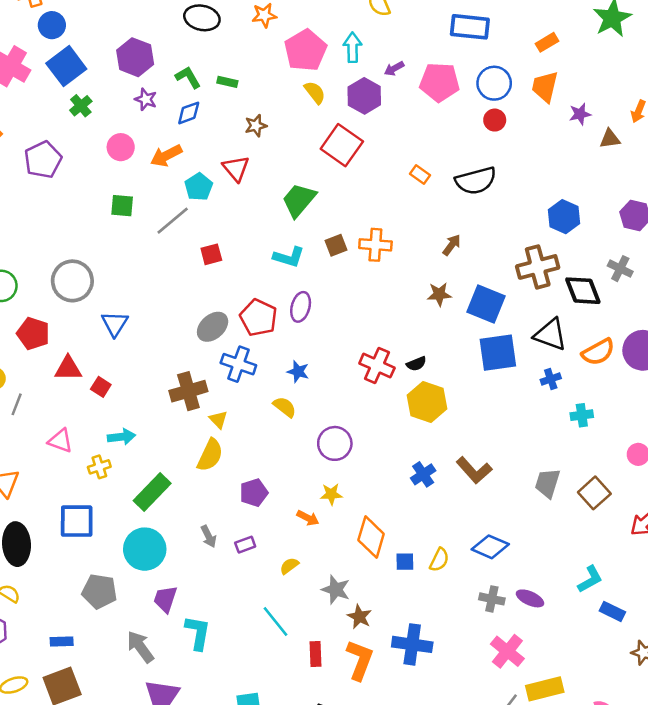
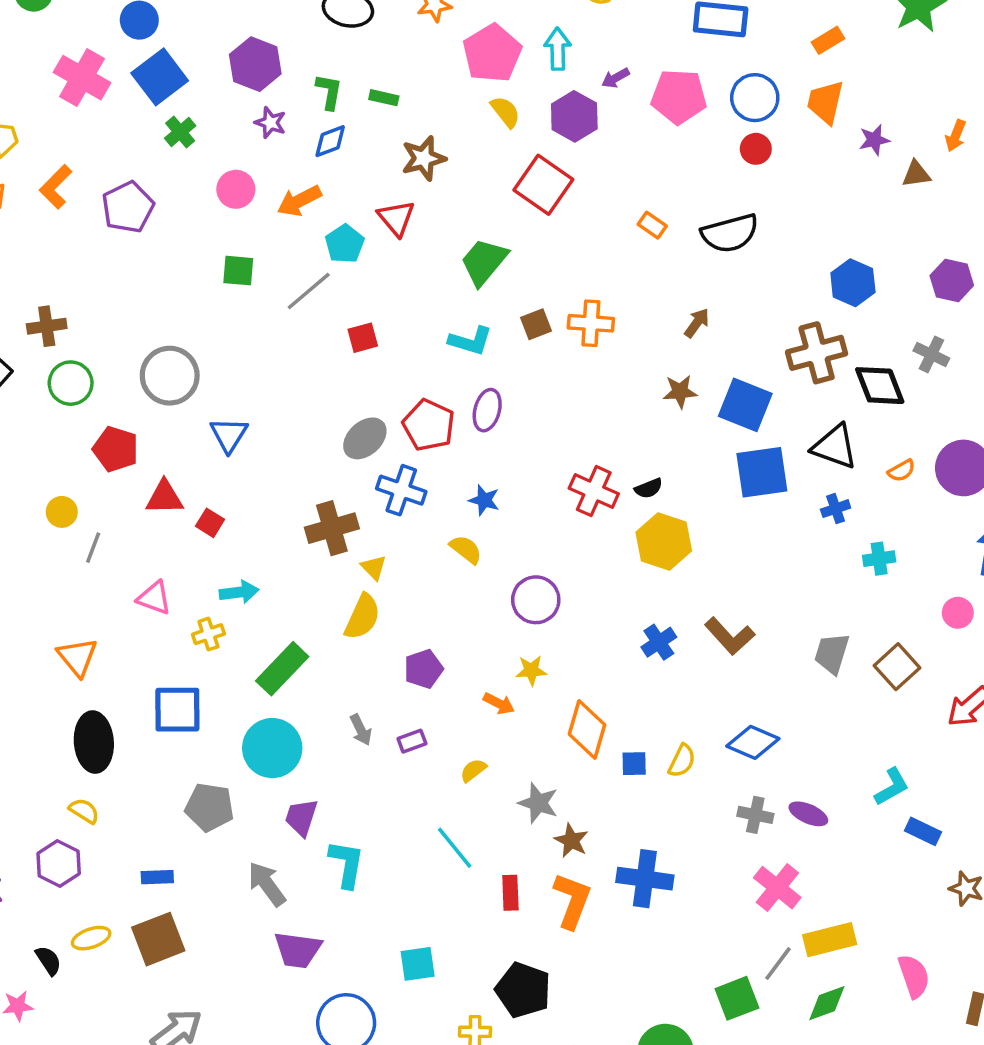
green L-shape: (188, 77) -> (329, 92), turned 40
brown star: (256, 126) -> (424, 158), size x1.4
orange semicircle: (598, 352) -> (901, 471), size x0.6

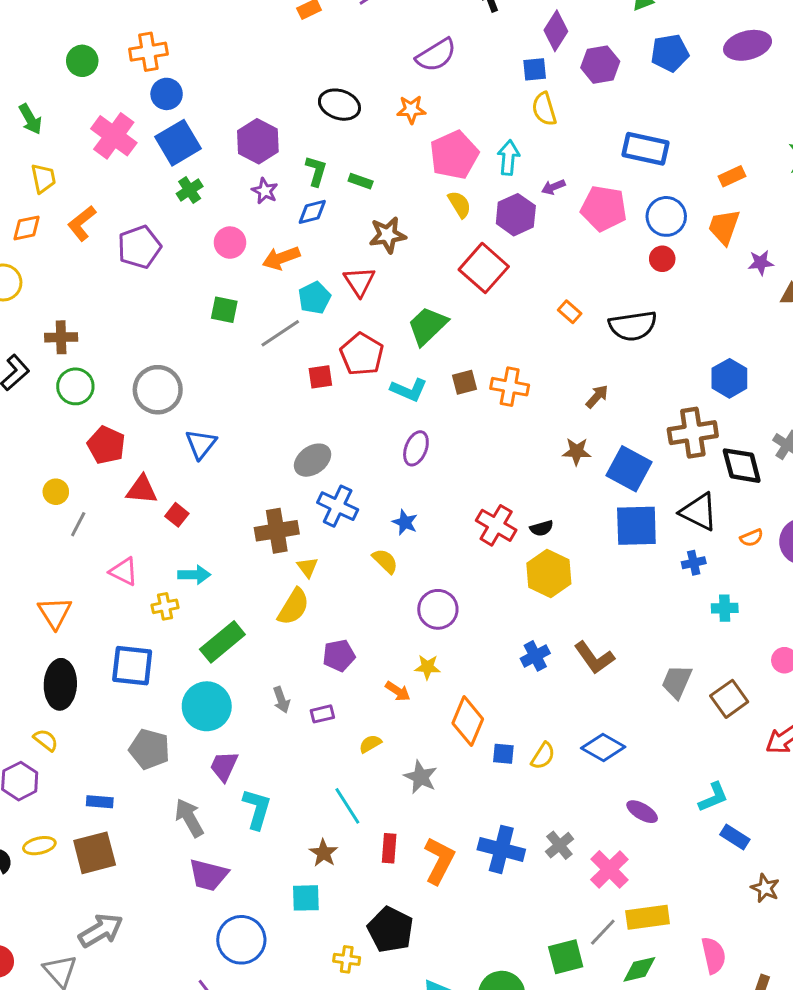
red pentagon: (429, 425) -> (362, 354), moved
gray cross: (755, 815) -> (559, 845), moved, turned 32
brown star: (571, 841) -> (324, 853), moved

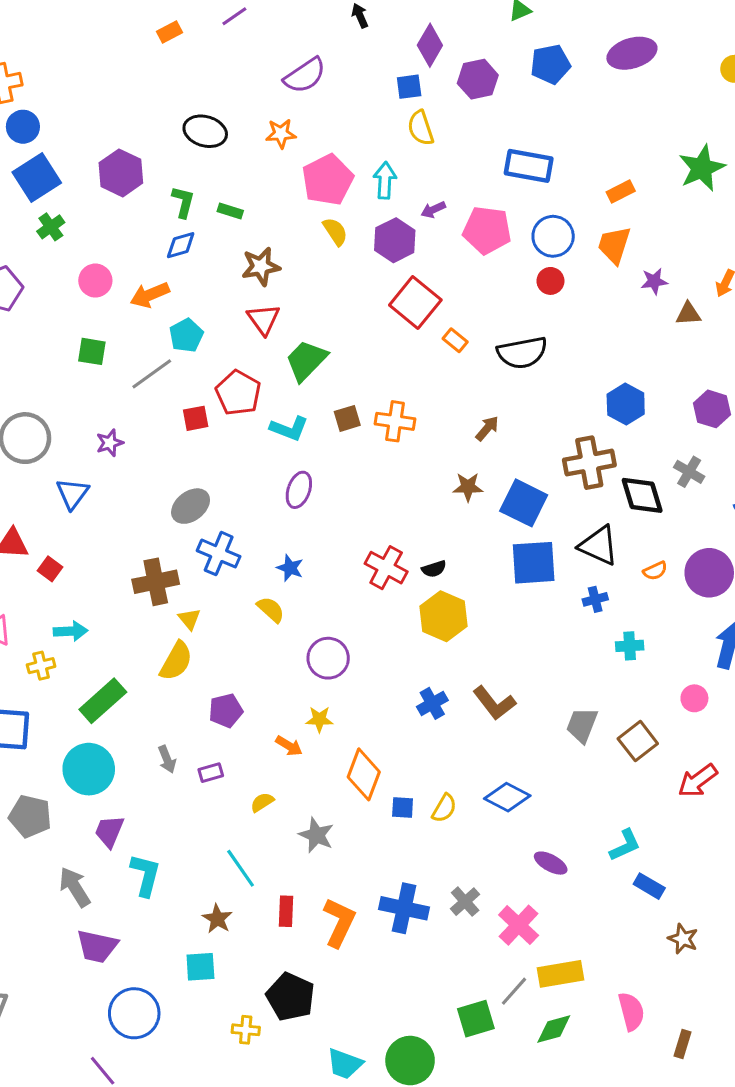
purple star: (265, 191) -> (110, 443), moved, turned 30
red square: (484, 268) -> (415, 302), moved
red triangle: (359, 281) -> (264, 319), moved

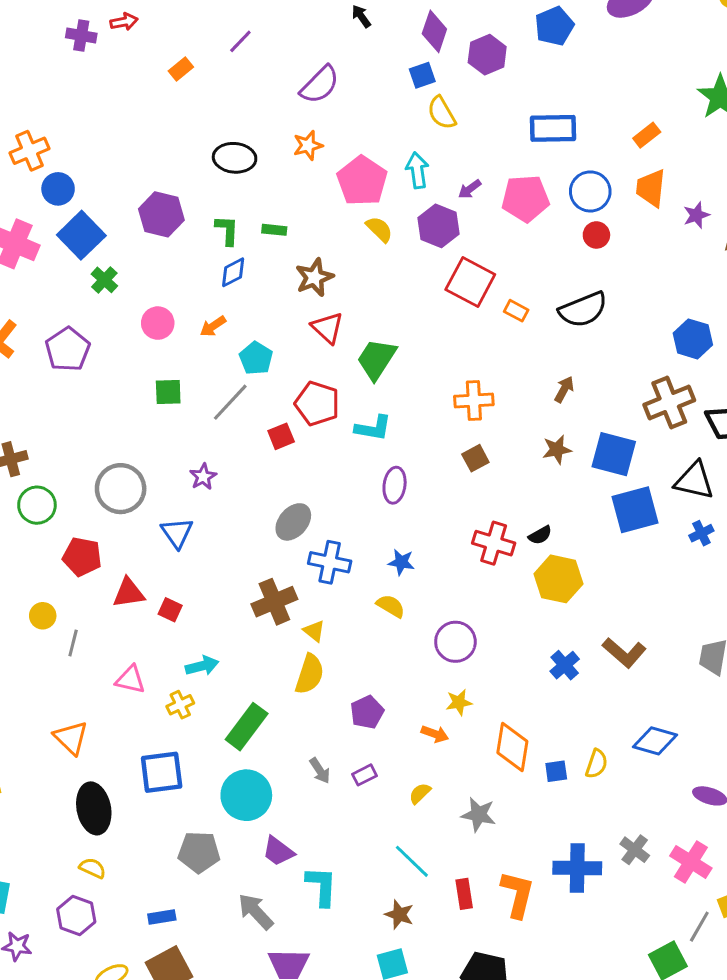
orange arrow: (150, 295) -> (213, 326), size x0.7
brown square: (347, 418) -> (475, 458), moved
purple trapezoid: (109, 831) -> (278, 851), turned -64

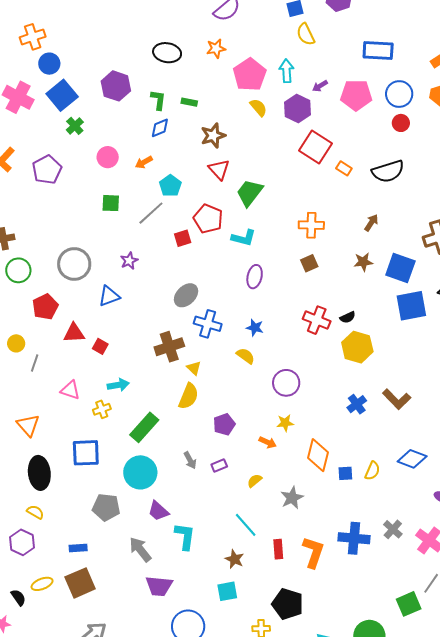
blue triangle: (177, 533) -> (109, 296), turned 40
red pentagon: (82, 557) -> (45, 307), turned 30
gray star: (479, 815) -> (292, 498), turned 30

